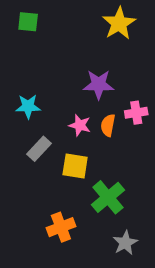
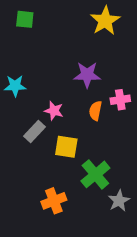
cyan star: (28, 106) -> (15, 86), moved
pink star: (80, 125) -> (54, 111), moved
gray star: (125, 243) -> (119, 201), moved

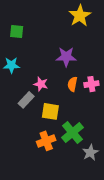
green square: (25, 19) -> (17, 31), moved
pink cross: (120, 100) -> (91, 84), moved
orange cross: (54, 201) -> (46, 141), moved

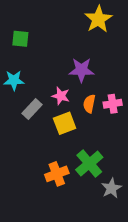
pink star: (41, 84) -> (61, 96), moved
gray rectangle: (26, 100) -> (32, 109), moved
yellow square: (50, 111) -> (65, 123), moved, turned -30

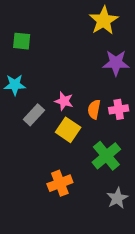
purple star: (81, 70) -> (116, 63), moved
yellow square: (65, 123) -> (68, 130), turned -35
green cross: (89, 163) -> (106, 156), moved

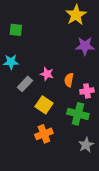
pink cross: (119, 109) -> (87, 91), moved
yellow square: (68, 130) -> (44, 105), moved
green cross: (106, 156) -> (78, 114), turned -35

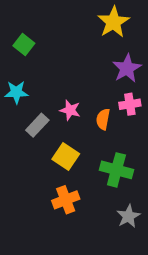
green square: (16, 30) -> (24, 44), turned 32
purple star: (85, 46) -> (127, 68), turned -30
pink cross: (87, 91) -> (130, 104), moved

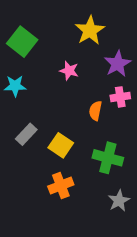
yellow star: (113, 22) -> (90, 30), moved
green square: (24, 44) -> (22, 42), size x1.5
pink star: (70, 110) -> (69, 71), moved
gray rectangle: (37, 125) -> (26, 134), moved

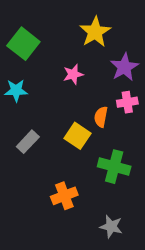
pink star: (69, 71) -> (73, 74), turned -30
yellow square: (61, 145) -> (78, 136), moved
gray star: (119, 201) -> (111, 227), moved, turned -30

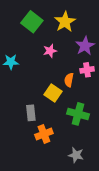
green square: (23, 44) -> (32, 22), moved
gray rectangle: (28, 142) -> (31, 113), moved, turned -49

